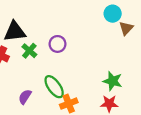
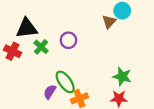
brown triangle: (126, 28) -> (109, 22), moved
purple semicircle: (25, 97) -> (50, 92), moved

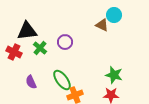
brown triangle: (109, 22) -> (102, 25), turned -48
purple semicircle: (50, 92) -> (31, 82), moved, turned -56

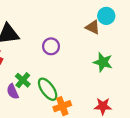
green cross: (40, 48) -> (23, 80), moved
green star: (114, 75) -> (103, 62), moved

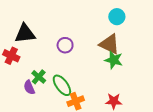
brown triangle: (93, 27) -> (109, 44), moved, size x1.5

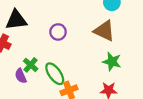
green star: (114, 60) -> (112, 62), moved

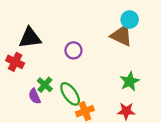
brown triangle: (104, 31) -> (122, 36), moved
green star: (112, 62) -> (130, 81), turned 30

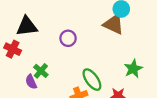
green star: (130, 81) -> (133, 69), moved
green ellipse: (70, 94) -> (92, 80), moved

